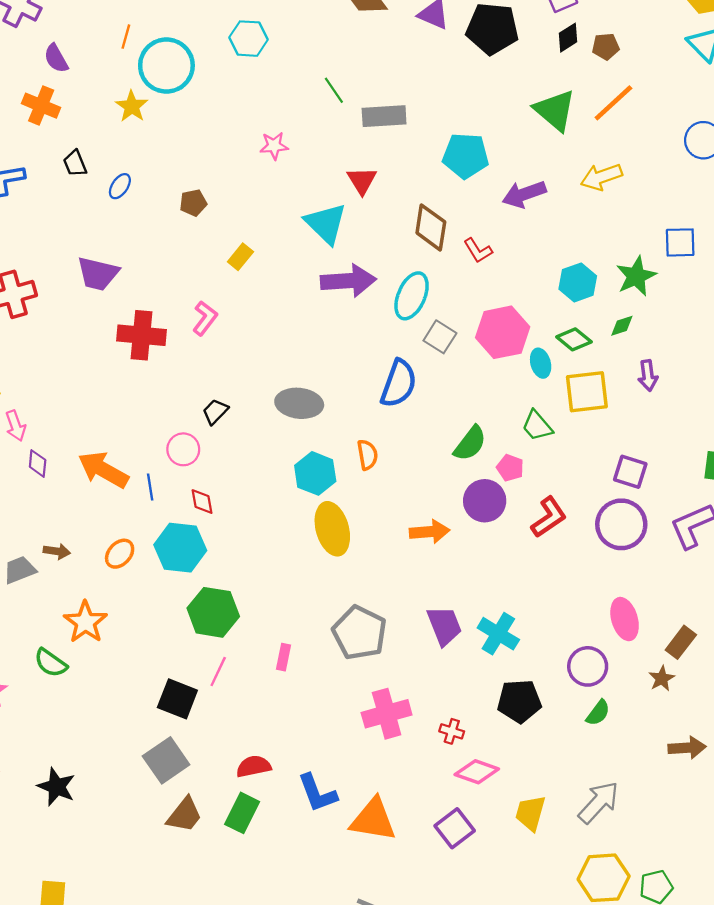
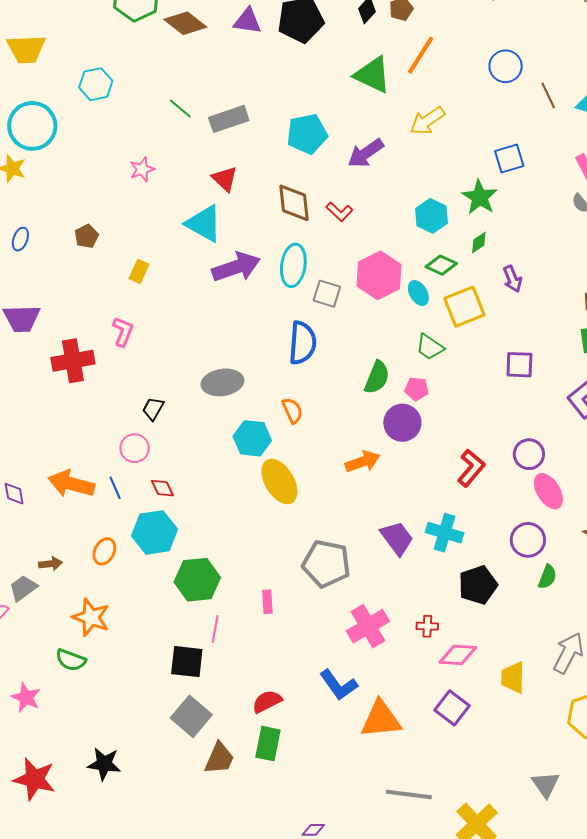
red L-shape: (549, 517) -> (471, 468), moved
purple circle: (621, 524) -> (529, 454), moved, size x0.7
blue L-shape: (317, 793) -> (339, 685), moved

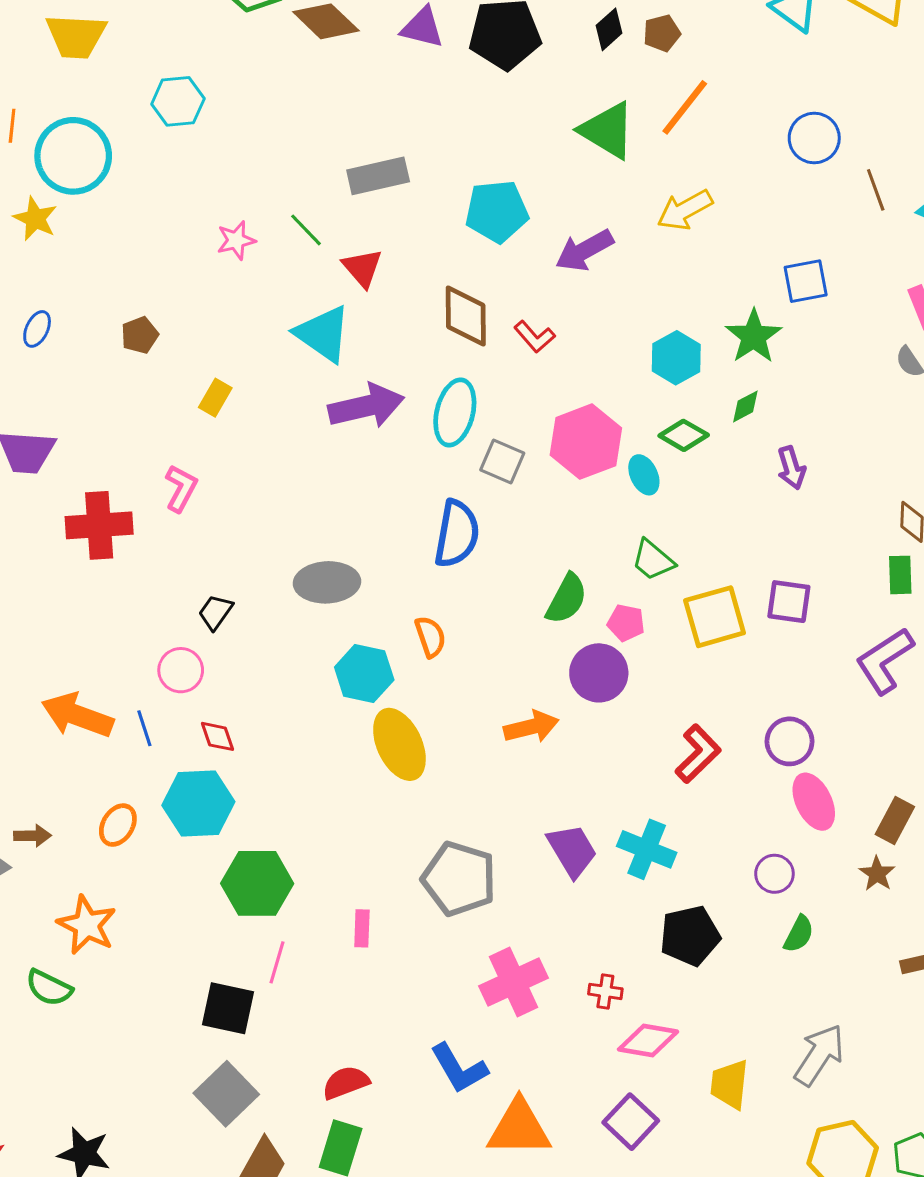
green line: (180, 108) -> (306, 230), moved
yellow square: (464, 307) -> (715, 617), moved
purple circle: (528, 540) -> (774, 874), size x0.7

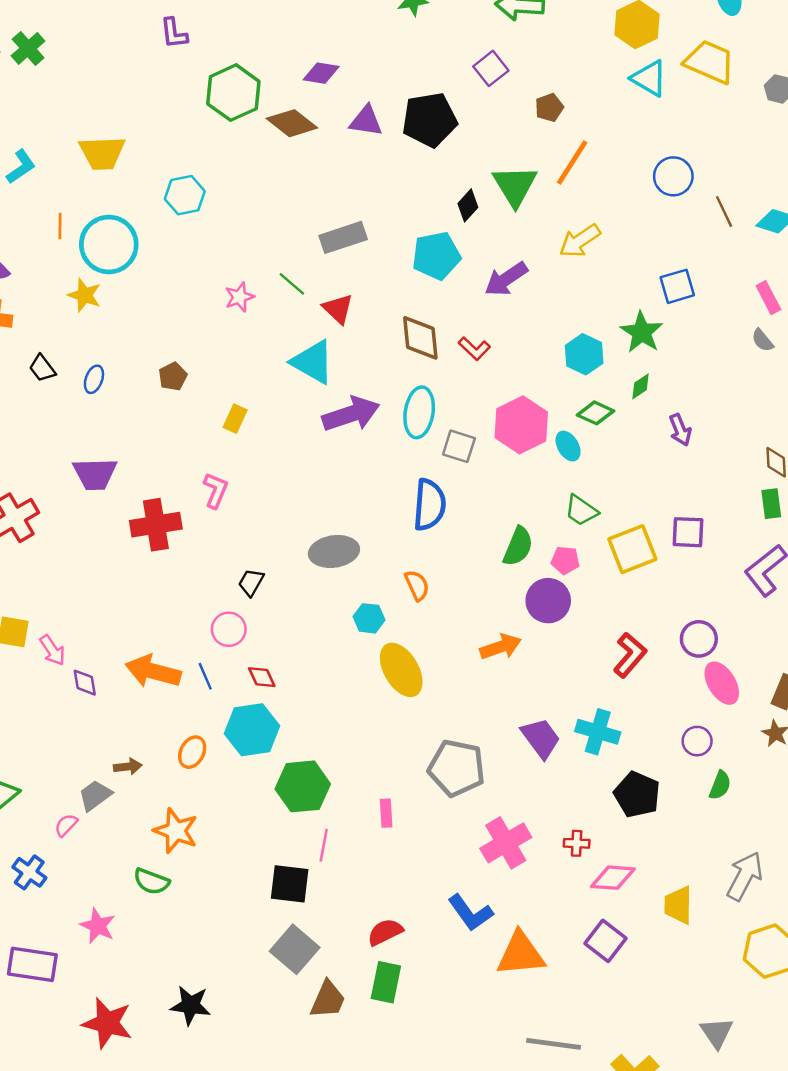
black diamond: (609, 29) -> (468, 205), moved
green triangle: (607, 130) -> (515, 186), turned 33
cyan hexagon: (364, 673) -> (369, 618), size x0.7
black pentagon: (690, 936) -> (637, 795), turned -30

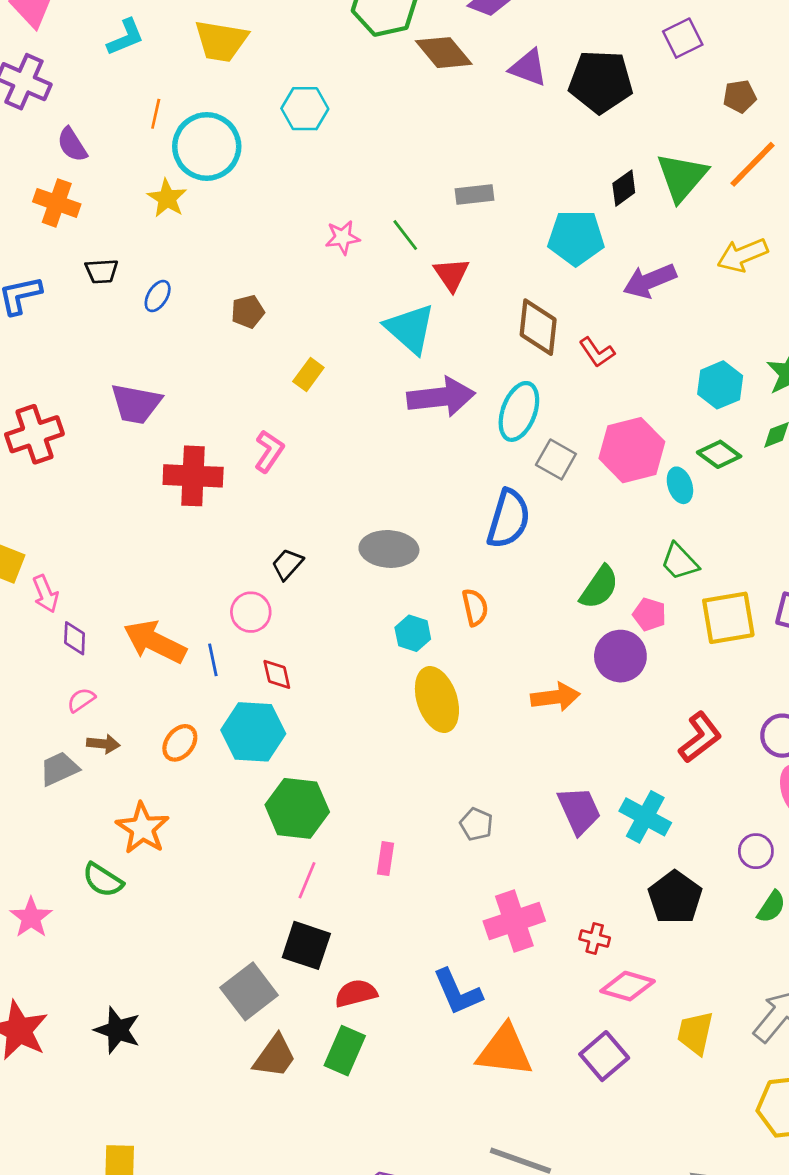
gray rectangle: (343, 237) -> (474, 195), size x0.7
black trapezoid: (42, 368) -> (102, 271), turned -68
gray pentagon: (457, 768) -> (476, 824), size x0.5
pink semicircle: (66, 825) -> (81, 700), moved
black square: (290, 884) -> (306, 945), moved

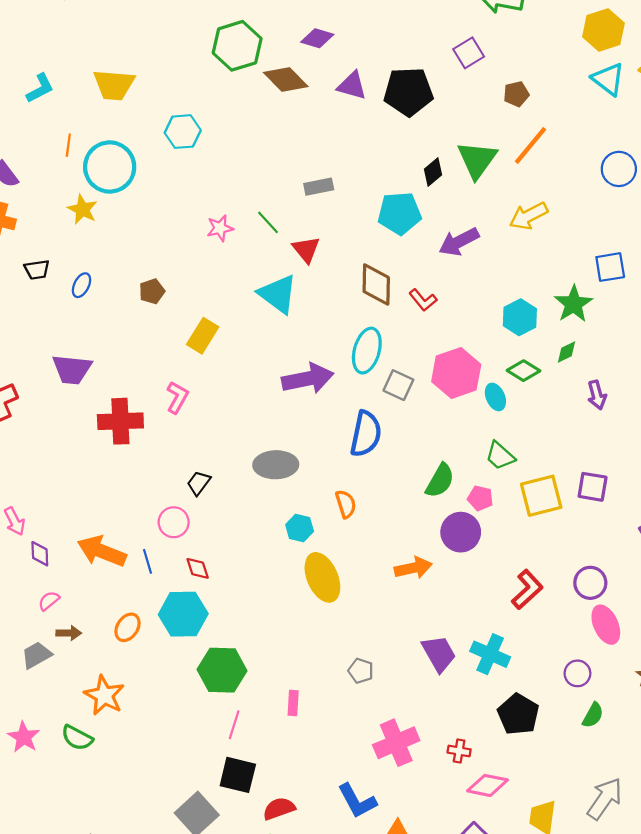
yellow rectangle: (308, 374) -> (203, 336), size x1.4
purple arrow: (441, 397) -> (308, 379), moved
pink star: (31, 918) -> (24, 737), moved

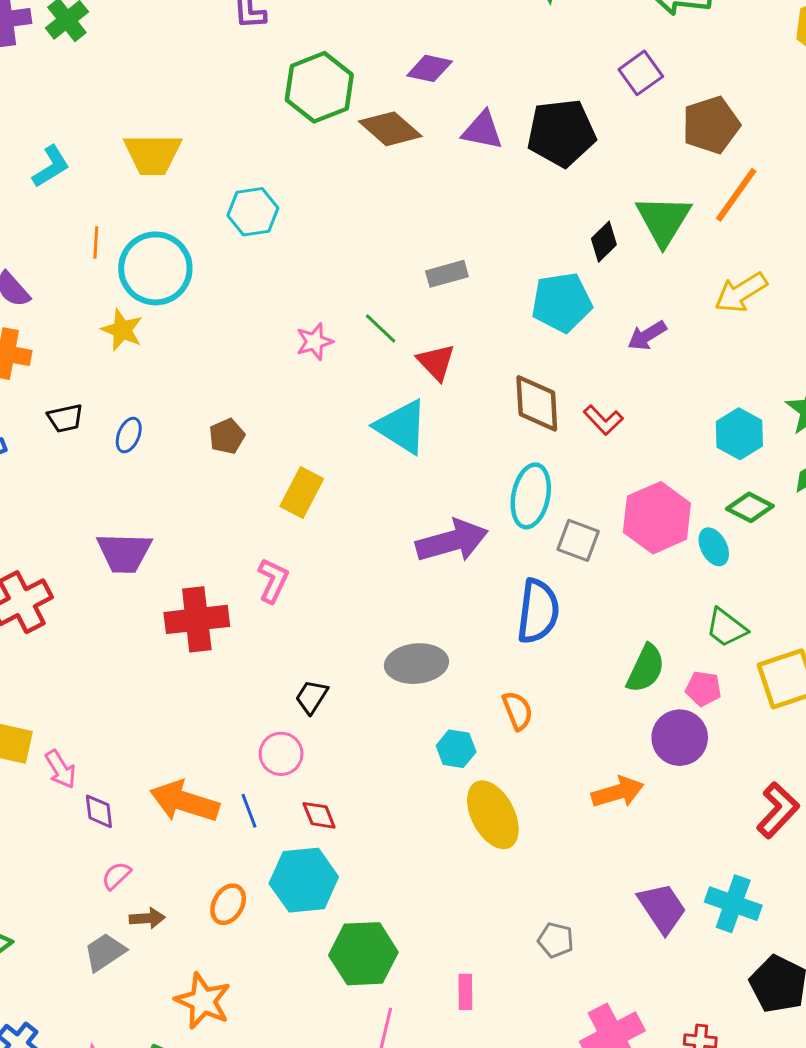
brown pentagon: (516, 94) -> (711, 125), size x1.6
purple arrow: (459, 242) -> (647, 336), size x0.7

